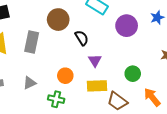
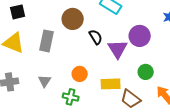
purple circle: (127, 26) -> (140, 36), moved
purple triangle: (95, 60) -> (118, 49), moved, size x1.5
gray triangle: (30, 83) -> (45, 81), turned -32

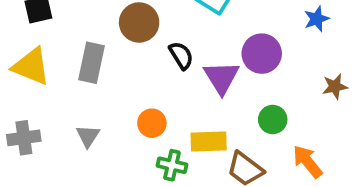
green cross: (71, 97) -> (172, 165), moved

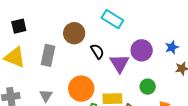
blue star: (317, 19) -> (172, 47), moved
orange circle: (152, 123) -> (81, 89), size x1.6

